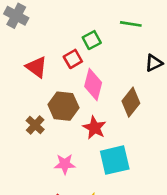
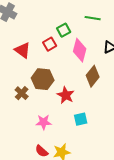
pink diamond: (93, 85) -> (80, 50), moved
cyan square: (115, 160) -> (81, 119), size x0.6

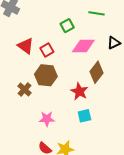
red square: (50, 44) -> (47, 50), moved
pink diamond: (80, 50) -> (83, 46), turned 75
red star: (66, 95) -> (79, 92), moved

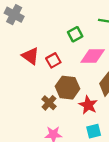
brown hexagon: (46, 75) -> (67, 88), moved
brown cross: (25, 89) -> (49, 103), moved

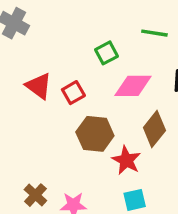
brown cross: (49, 103) -> (35, 195), moved

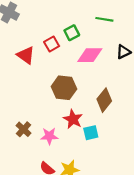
red square: (73, 93) -> (52, 44), moved
brown diamond: (154, 129) -> (104, 100), moved
red star: (126, 160) -> (73, 119), moved

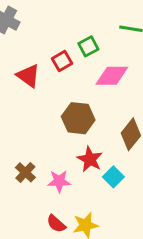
cyan square: (91, 133) -> (113, 177), turned -32

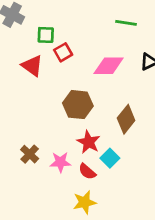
green square: (88, 46) -> (46, 35), moved, turned 30
red semicircle: (56, 224) -> (87, 172), moved

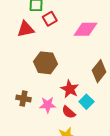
red triangle: (32, 66) -> (26, 29), turned -48
brown hexagon: (78, 105) -> (46, 63), moved
brown cross: (30, 154) -> (23, 99), turned -32

